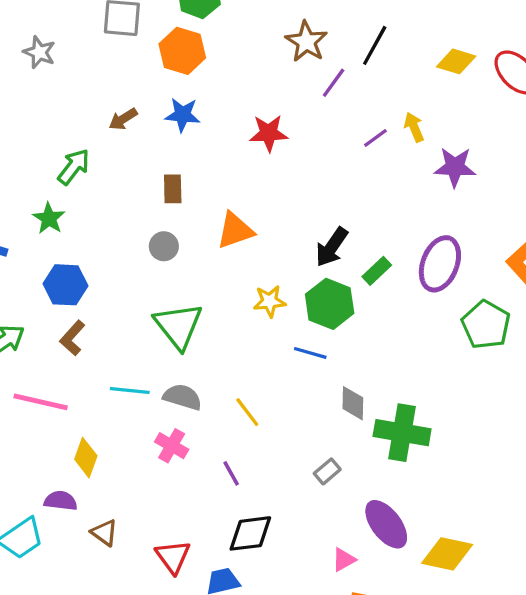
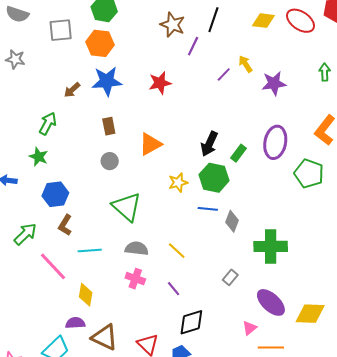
blue star: (183, 115) -> (107, 81), size x1.4
cyan line: (130, 390) -> (90, 251), moved
pink line: (41, 402) -> (53, 266), turned 44
gray diamond: (353, 403) -> (232, 221), moved, turned 30
brown triangle: (104, 533) -> (105, 337), size x1.6

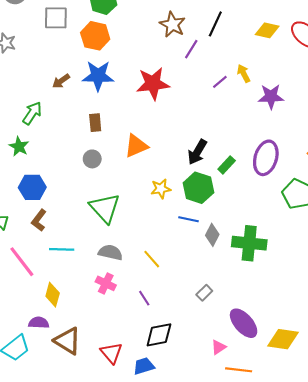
red star: (160, 83) -> (153, 84), size x1.4
green cross: (271, 246) -> (249, 243), moved

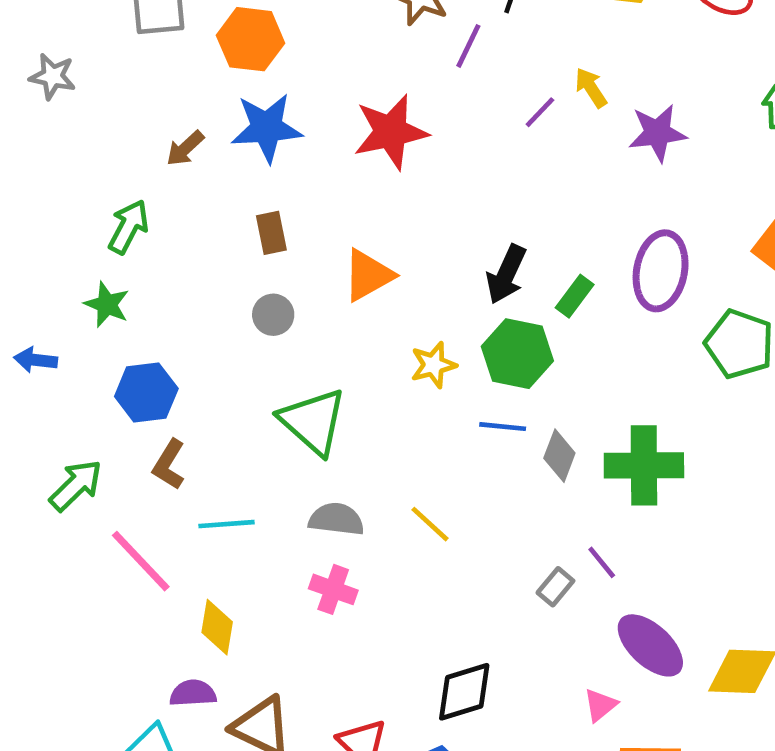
purple line: (144, 298) -> (602, 562), moved

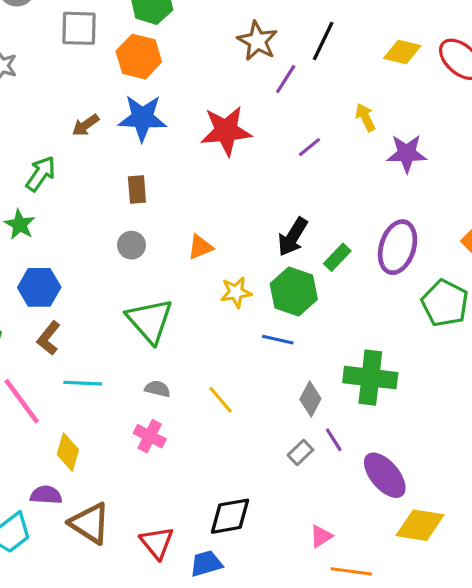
purple line: (540, 112) -> (309, 147), moved
orange triangle: (368, 275) -> (200, 247), moved, size x0.7
gray diamond: (559, 456) -> (310, 399), moved
gray semicircle: (336, 519) -> (158, 389), size x0.7
purple ellipse: (650, 645) -> (385, 475), moved

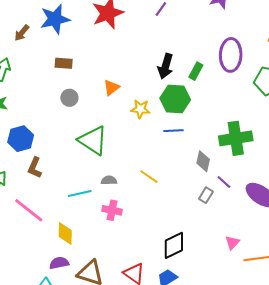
brown rectangle: (137, 190) -> (64, 63), turned -66
yellow star: (236, 292) -> (140, 109), turned 30
cyan line: (83, 383) -> (80, 193), moved

